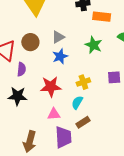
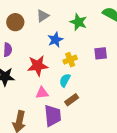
blue star: (60, 56) -> (55, 40), moved

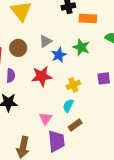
blue star: (55, 40) -> (59, 55), moved
red star: (38, 66) -> (42, 76), moved
pink triangle: (42, 93) -> (46, 118), turned -48

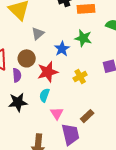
gray triangle: (46, 41) -> (38, 34), moved
brown circle: (18, 48) -> (27, 58), moved
cyan semicircle: (68, 106) -> (44, 95), moved

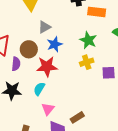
blue star: (62, 49) -> (55, 44), moved
yellow cross: (80, 76) -> (87, 62), moved

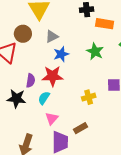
brown circle: (29, 49) -> (23, 34), moved
yellow cross: (87, 62) -> (89, 97), moved
purple semicircle: (16, 64) -> (31, 81), moved

